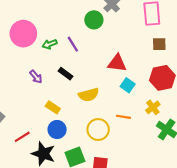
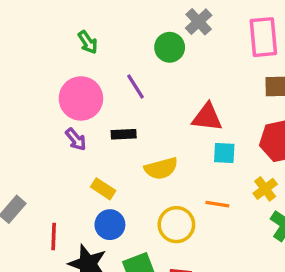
pink circle: (23, 34) -> (81, 98), moved
green arrow: (50, 44) -> (88, 42), moved, turned -104
black rectangle: (65, 74) -> (124, 134), turned -40
cyan square: (128, 85) -> (224, 153), turned -32
red line: (22, 137) -> (54, 237), turned -56

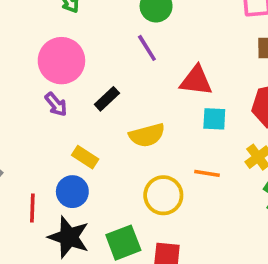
purple line: (136, 87) -> (147, 48), moved
black rectangle: (124, 134) -> (107, 99), turned -40
blue circle: (110, 225) -> (72, 192), moved

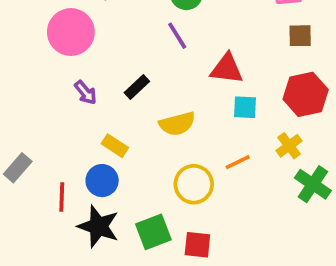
pink circle: (61, 61) -> (71, 32), moved
orange line: (207, 173) -> (238, 162), turned -35

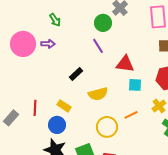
pink circle: (71, 32) -> (23, 44), moved
purple arrow: (86, 93) -> (48, 44), moved, turned -48
red line: (62, 197) -> (35, 108), moved

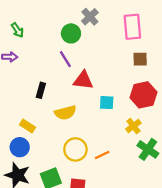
red triangle: (125, 64) -> (83, 80), moved
black rectangle: (76, 74) -> (41, 90), turned -32
orange line: (131, 115) -> (102, 155), moved

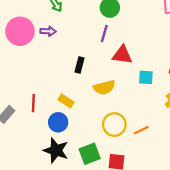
purple line: (65, 59) -> (104, 33), turned 48

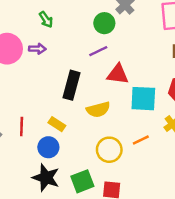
purple line: (104, 33) -> (98, 51), turned 48
black rectangle: (79, 65) -> (71, 85), size x1.6
cyan square: (146, 77) -> (143, 99), size x1.6
orange line: (141, 130) -> (141, 140), moved

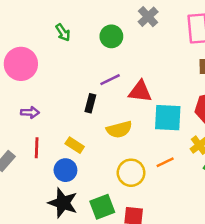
green circle: (104, 23) -> (111, 36), moved
purple arrow: (37, 49) -> (30, 112), moved
purple line: (98, 51) -> (110, 80), moved
black rectangle: (71, 85) -> (90, 103), size x0.6

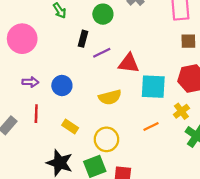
black rectangle: (90, 103) -> (83, 39), moved
yellow rectangle: (75, 145) -> (70, 126), moved
blue circle: (65, 170) -> (62, 86), moved
yellow circle: (131, 173) -> (106, 139), moved

